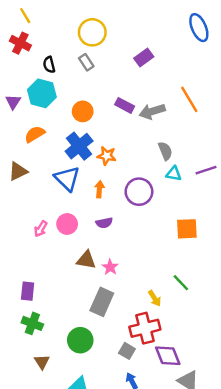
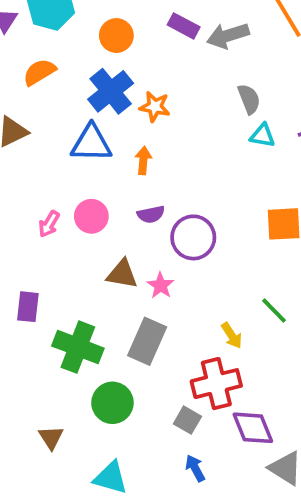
blue triangle: (67, 178) -> (91, 143), turned -44
purple circle: (139, 192) -> (193, 237), moved
purple rectangle: (28, 291) -> (28, 307), moved
green cross: (32, 323) -> (78, 347), moved, size x1.4

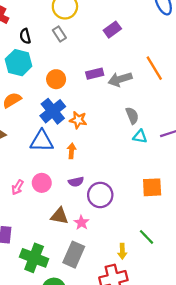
purple rectangle: (184, 26) -> (95, 74), turned -42
yellow arrow: (232, 335) -> (122, 251), turned 32

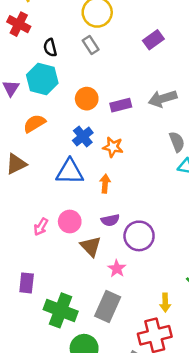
purple rectangle: (95, 74) -> (121, 105), moved
blue cross: (53, 111) -> (83, 137), size x0.7
brown triangle: (59, 216) -> (91, 246), moved, turned 36

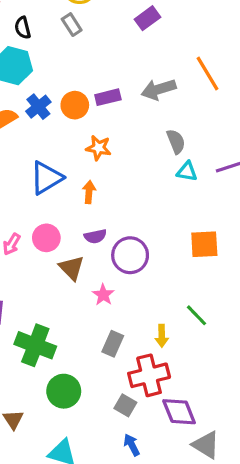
orange circle: (87, 99) -> (75, 105), moved
blue cross: (83, 137) -> (38, 107), moved
blue triangle: (70, 172) -> (46, 178), turned -32
gray rectangle: (108, 306) -> (113, 344), moved, size x0.7

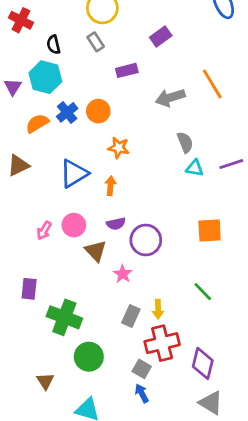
purple rectangle: (108, 97) -> (127, 70), moved
yellow arrow: (162, 336) -> (158, 309), moved
purple diamond: (179, 412) -> (203, 363), moved, turned 36
blue arrow: (132, 445) -> (142, 393), moved

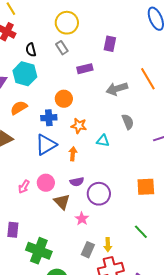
purple rectangle: (161, 36) -> (110, 44), turned -42
blue cross: (67, 112) -> (49, 118), moved, turned 35
cyan triangle: (195, 168) -> (103, 141), moved

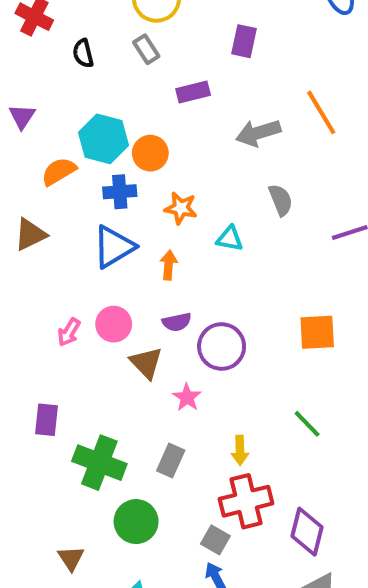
cyan hexagon: (25, 74) -> (103, 139), moved
gray rectangle: (88, 250) -> (171, 460), moved

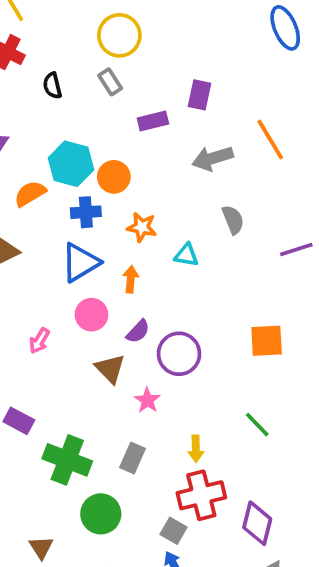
purple rectangle: (244, 41) -> (200, 95), moved
purple semicircle: (177, 322) -> (138, 331), turned -35
pink circle: (114, 324) -> (91, 315), moved
purple rectangle: (47, 420) -> (19, 421), turned -68

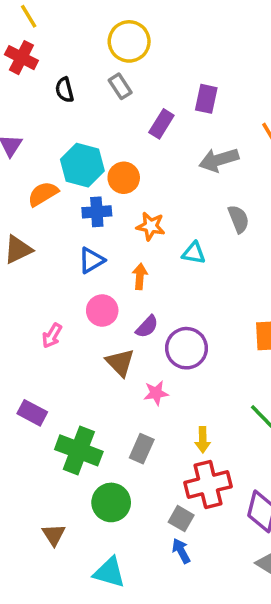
purple rectangle: (153, 121) -> (161, 124), turned -44
blue triangle: (80, 263) -> (91, 260), size x0.7
pink star: (147, 400) -> (156, 393), turned 30

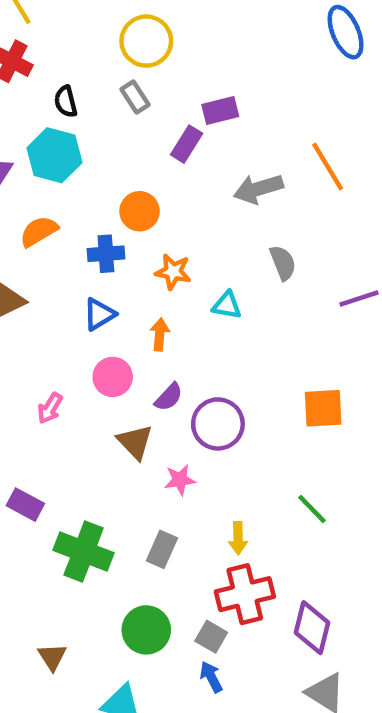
purple rectangle: (206, 99) -> (220, 110), moved, turned 64
cyan hexagon: (82, 165) -> (54, 155), moved
green circle: (111, 502) -> (146, 630), moved

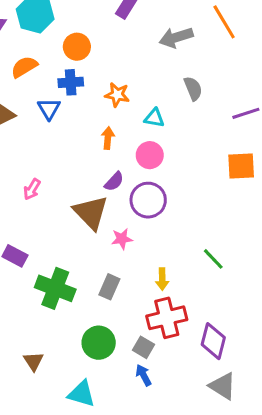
orange circle: (140, 211) -> (77, 47), moved
blue triangle: (99, 314) -> (49, 109), moved, turned -30
pink circle: (113, 377) -> (150, 155), moved
orange square: (323, 408) -> (241, 166), moved
brown triangle: (135, 442) -> (91, 212), size x1.4

